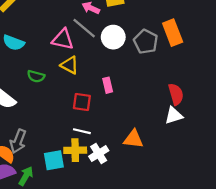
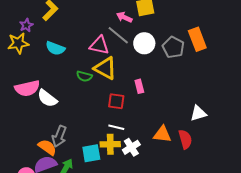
yellow triangle: (70, 65) -> (105, 68), size x1.4
green semicircle: (36, 76) -> (84, 76), moved
red semicircle: (176, 94) -> (185, 139), moved

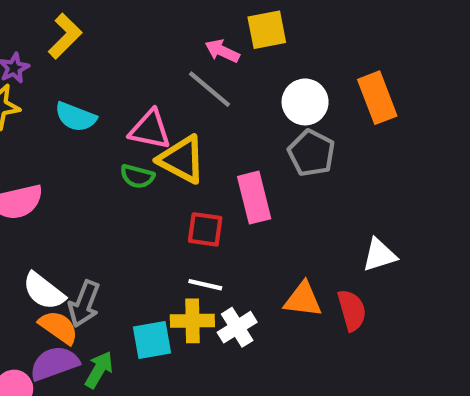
white circle: (144, 43) -> (305, 102), moved
pink triangle: (99, 45) -> (150, 130), moved
gray pentagon: (173, 47) -> (311, 153), moved
pink rectangle: (139, 86) -> (254, 198), size x1.6
white semicircle: (47, 98) -> (44, 291), moved

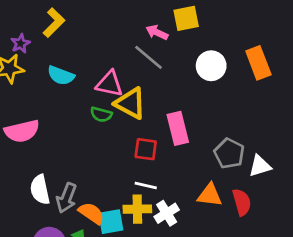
gray pentagon: (311, 153) -> (229, 153), moved
white semicircle: (44, 291) -> (40, 190), turned 40
orange semicircle: (59, 327) -> (91, 213), moved

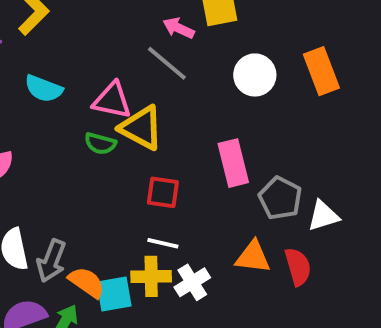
pink rectangle: (178, 128) -> (233, 163), moved

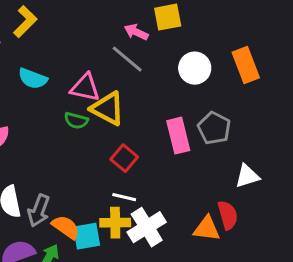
red square: (163, 192) -> (124, 158), turned 32
gray pentagon: (280, 198) -> (214, 128), moved
orange triangle: (253, 257) -> (207, 229), moved
white cross: (192, 282) -> (147, 227), size x1.4

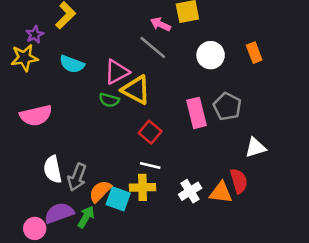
orange rectangle: (246, 65) -> (254, 53), size x0.7
pink triangle: (85, 88) -> (117, 72), turned -40
orange semicircle: (66, 227) -> (100, 191), turned -80
white cross: (147, 227) -> (190, 191), moved, size x0.7
cyan square: (87, 236) -> (118, 199), turned 30

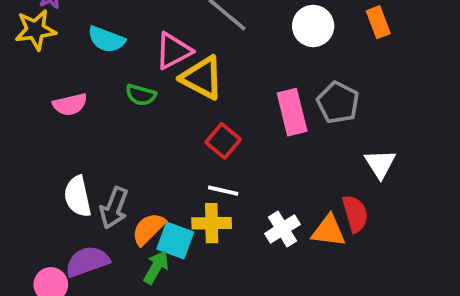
green semicircle: (109, 100) -> (141, 95), moved
pink semicircle: (36, 115) -> (70, 104), moved, size x0.7
white triangle: (255, 148) -> (380, 164), turned -45
green arrow: (86, 217) -> (156, 267), moved

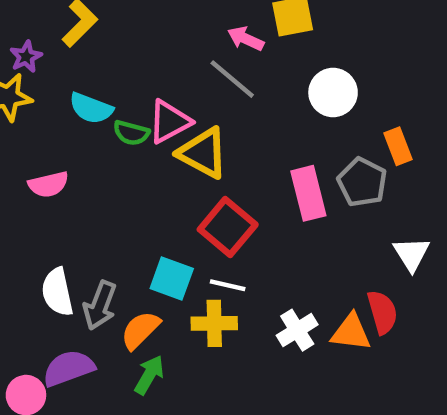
orange rectangle: (378, 22) -> (398, 146), moved
green semicircle: (141, 95) -> (131, 133), moved
red square: (223, 141) -> (228, 227), size x1.4
cyan square: (175, 240) -> (172, 279), moved

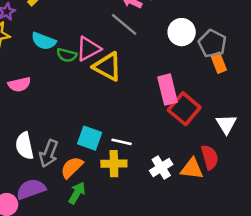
gray pentagon: (362, 182) -> (212, 44), moved
red square: (228, 227) -> (184, 109), moved

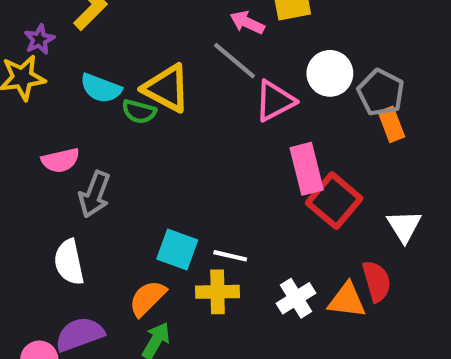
pink triangle: (88, 49) -> (275, 101), moved
yellow triangle: (108, 67) -> (167, 88), moved
gray arrow: (49, 153) -> (94, 194), moved

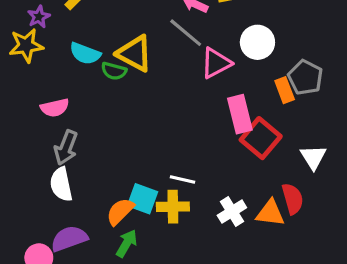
gray pentagon: (381, 92) -> (305, 77), moved
orange rectangle: (391, 124) -> (285, 90), moved
gray arrow: (94, 194) -> (66, 148), moved
cyan square: (177, 249) -> (143, 199), moved

